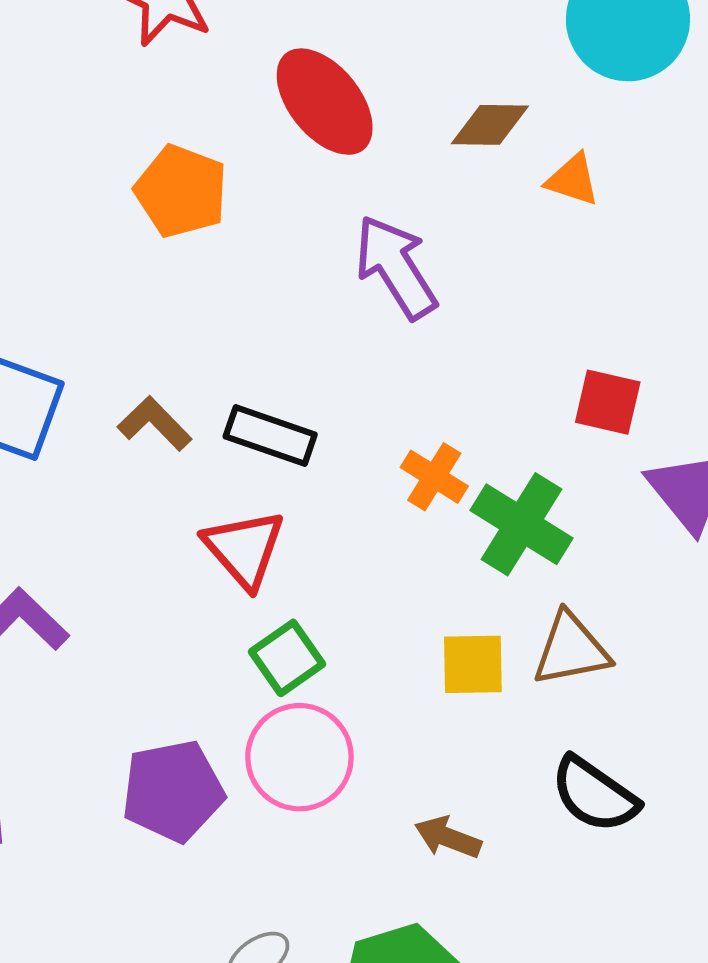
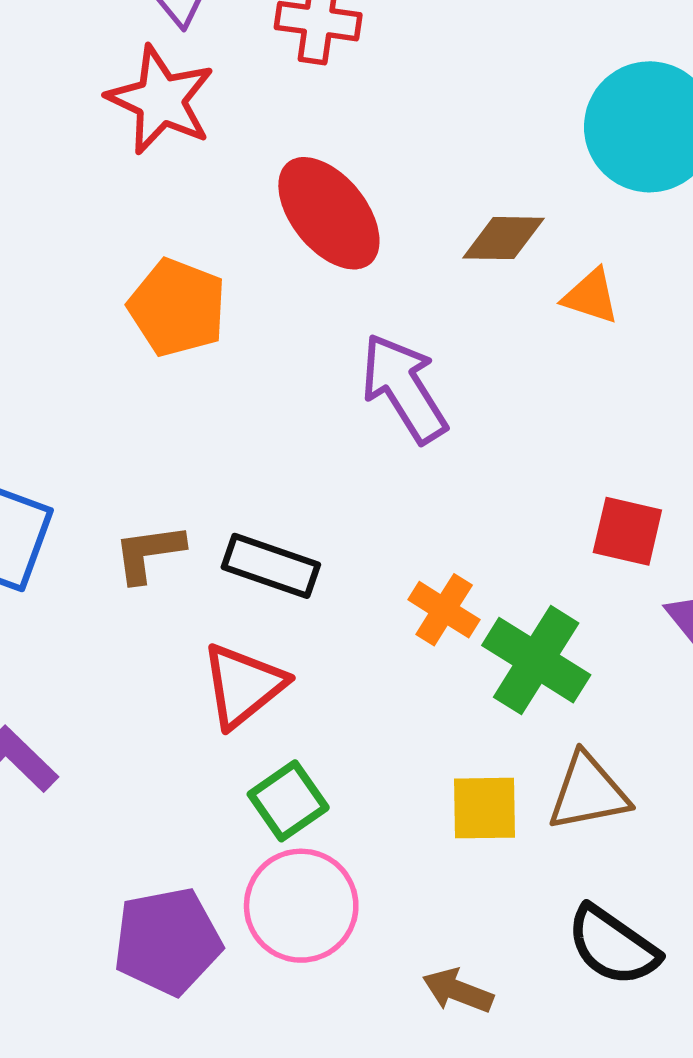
brown L-shape: (155, 424) -> (149, 553), turned -54
red triangle: (244, 549) -> (243, 686), turned 32

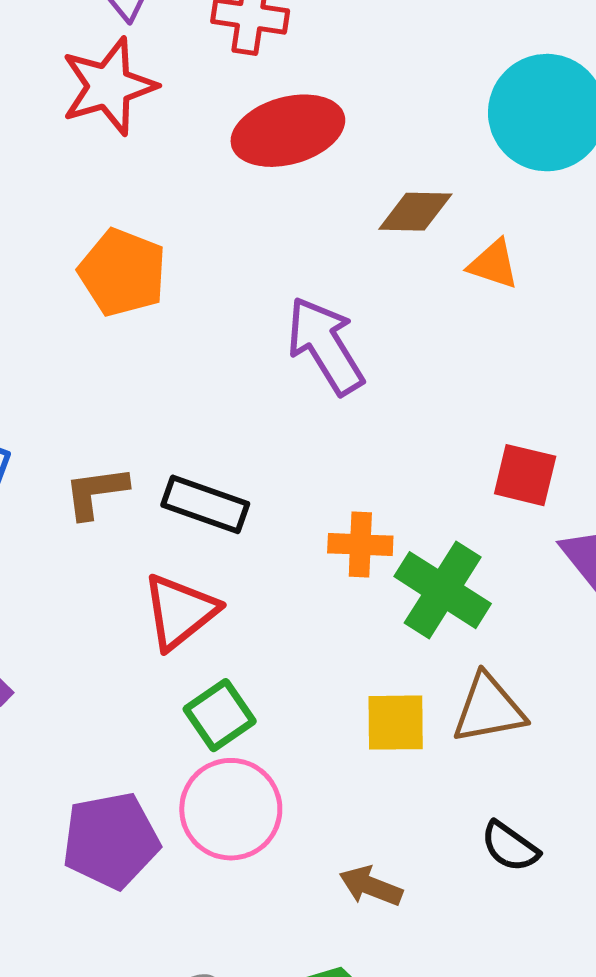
red star: (161, 100) -> (109, 86), turned 30
red ellipse: (329, 213) -> (288, 131), moved, turned -67
orange cross: (444, 610) -> (360, 544), turned -30
black semicircle: (613, 946) -> (510, 847), size x0.7

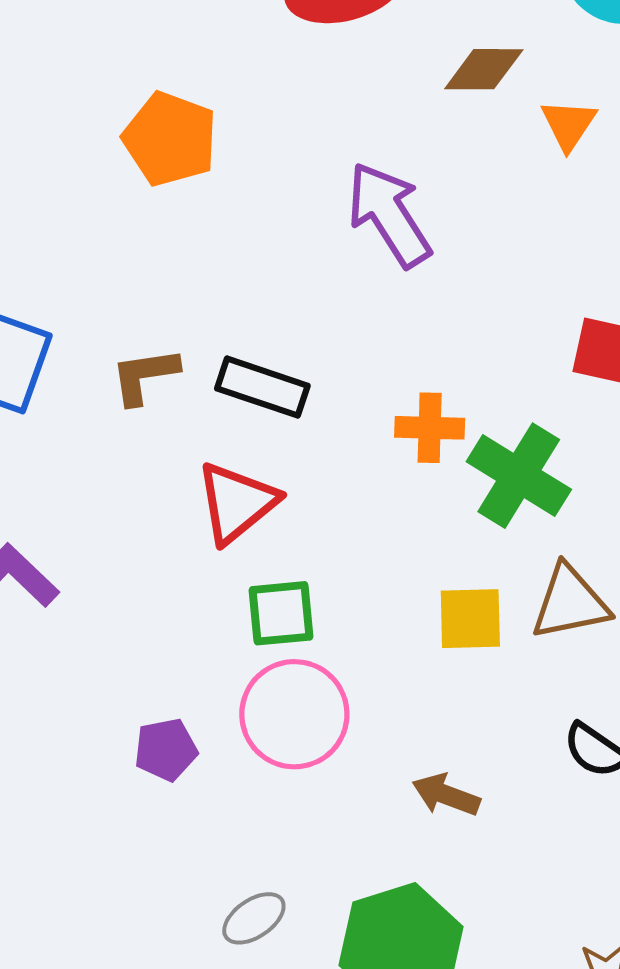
orange triangle: (493, 264) -> (569, 125), turned 46
green square: (220, 715) -> (281, 613), turned 30
purple pentagon: (111, 840) -> (166, 750), size x0.6

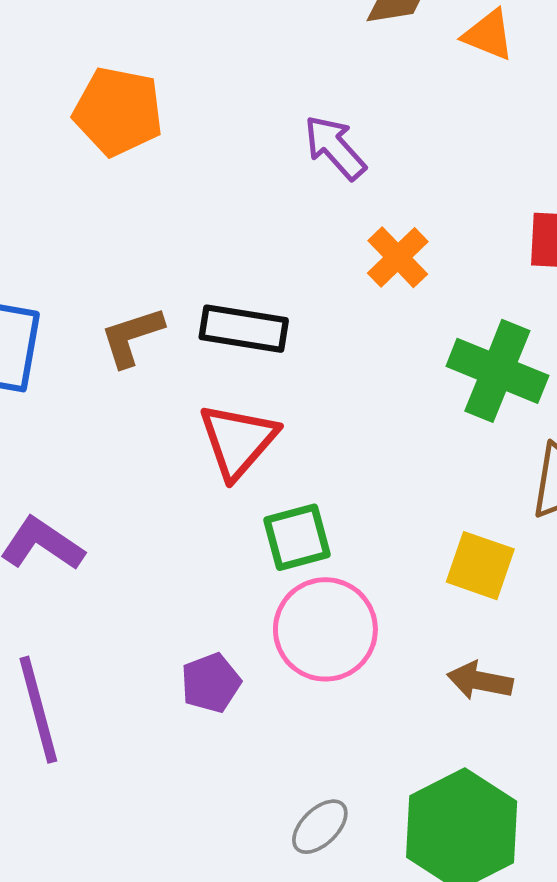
orange triangle: (569, 125) -> (488, 35), turned -32
purple arrow: (389, 215) -> (335, 147), size x0.7
orange cross: (430, 428) -> (398, 257), moved, turned -36
yellow square: (470, 619) -> (480, 566), moved, turned 30

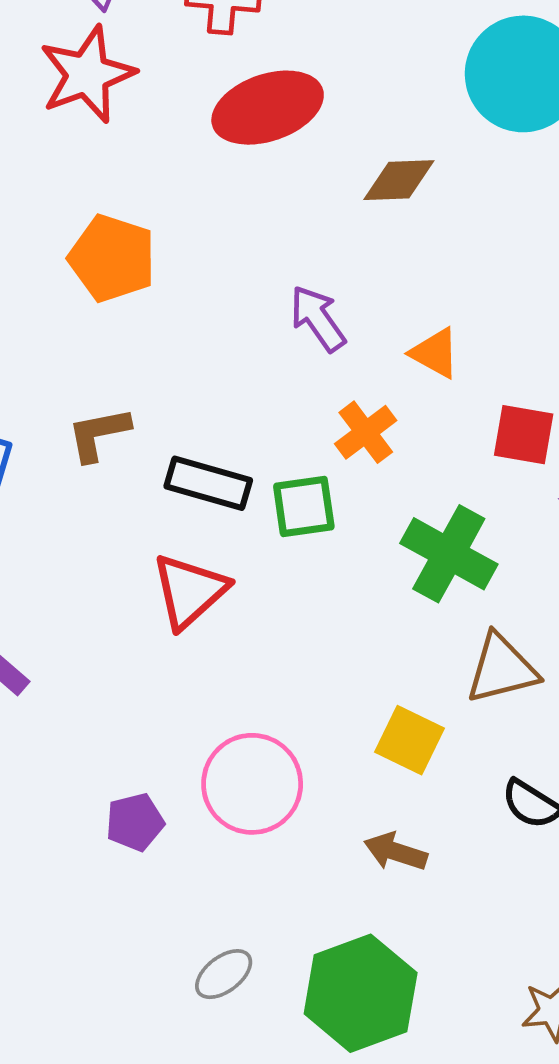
orange triangle: (488, 35) -> (435, 353), moved
brown L-shape: (132, 337) -> (98, 434), moved
green square: (297, 537) -> (304, 507), moved

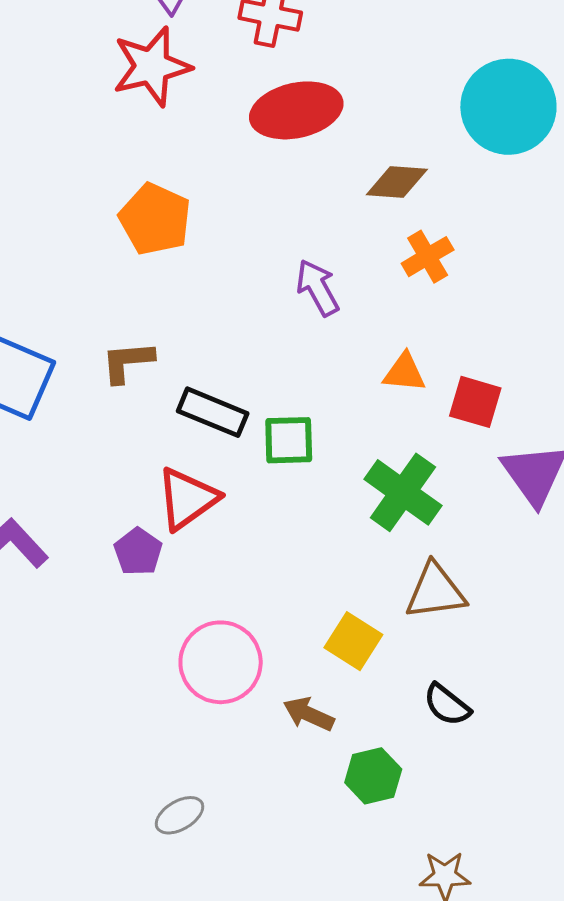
orange triangle: (435, 353) -> (404, 373), moved, turned -30
orange cross: (366, 432) -> (428, 257), moved
purple pentagon: (135, 822) -> (138, 552), moved, turned -30
brown arrow: (396, 852) -> (309, 714), moved
green hexagon: (361, 993) -> (373, 776), moved, size x0.6

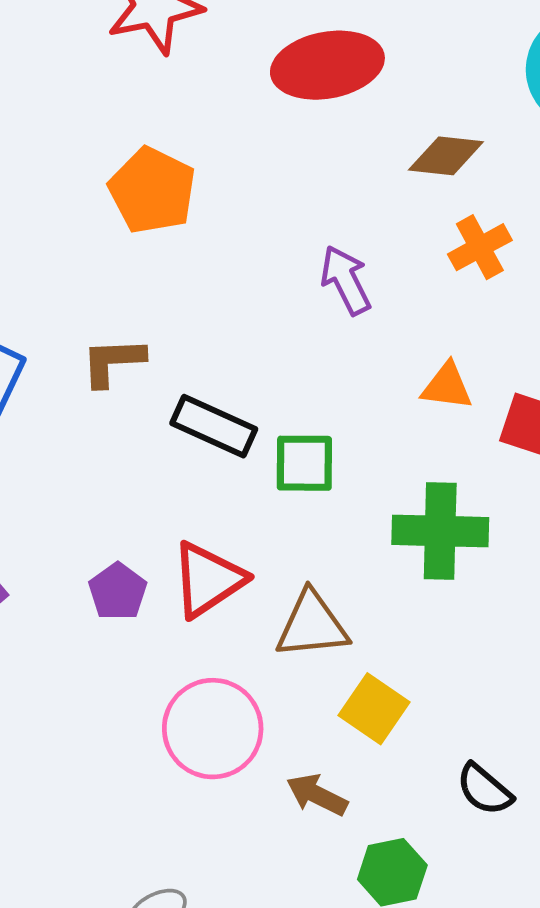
green cross: (403, 492) -> (440, 531), turned -36
red triangle: (187, 499) -> (208, 580), moved
brown triangle: (435, 591) -> (312, 625), moved

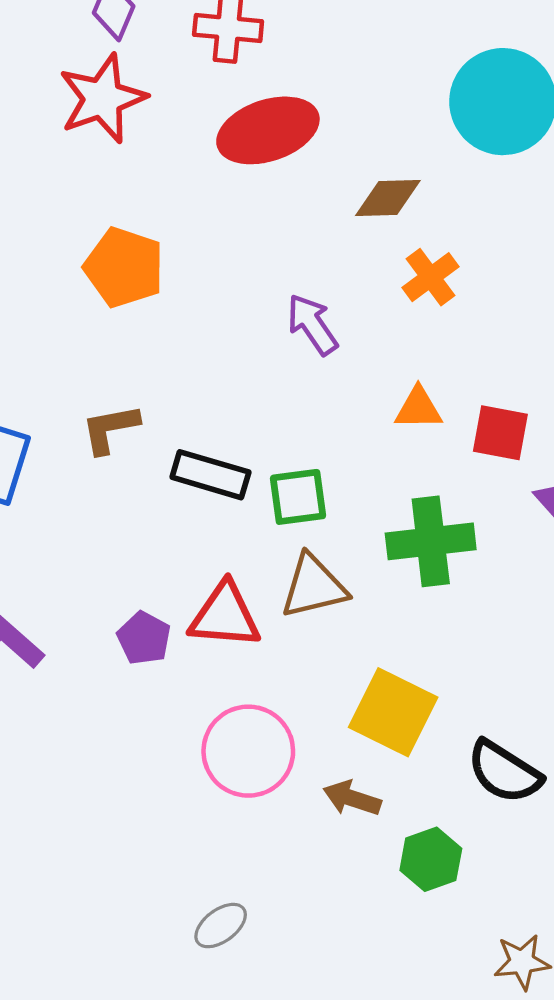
red triangle: (208, 580) -> (225, 616), turned 46
brown triangle: (312, 625) -> (314, 587), moved
yellow square: (374, 709) -> (393, 712), size x1.4
black semicircle: (484, 789) -> (504, 772), size x1.4

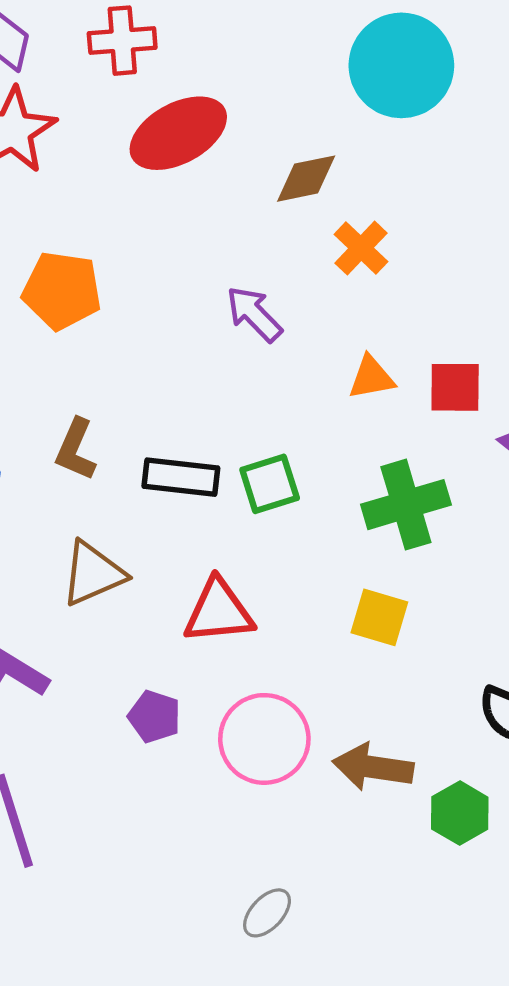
brown L-shape: (110, 429) -> (76, 450), turned -46
brown triangle: (314, 587) -> (93, 574), moved
purple pentagon: (144, 638) -> (154, 717), moved
yellow square: (393, 712) -> (379, 617), moved, size x0.7
brown arrow: (352, 798) -> (373, 767), size x1.4

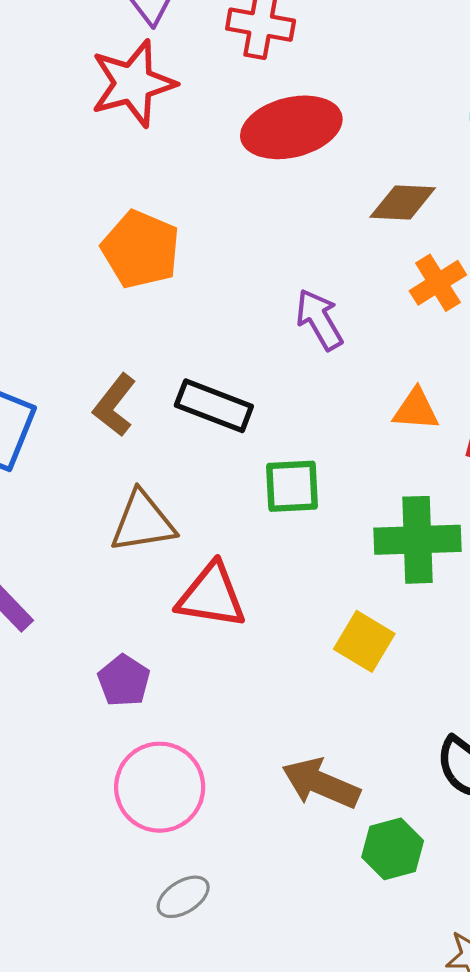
black rectangle: (181, 477) -> (214, 406), moved
brown triangle: (93, 574) -> (143, 522), moved
pink circle: (264, 739) -> (160, 787), moved

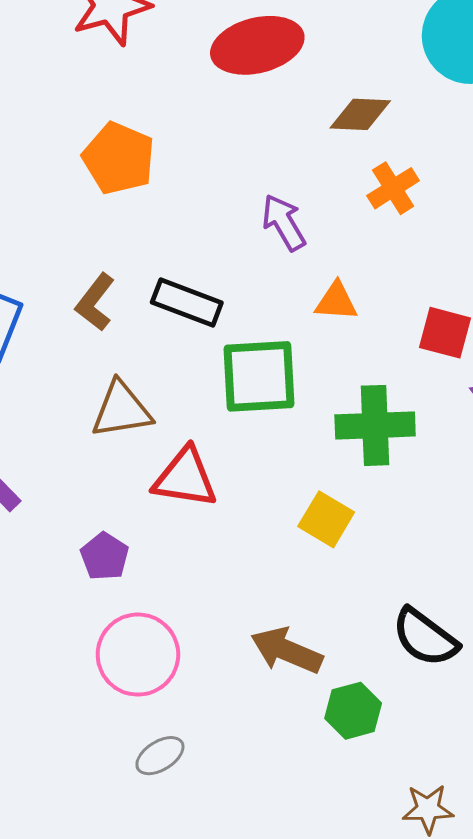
orange triangle: (416, 409) -> (336, 301), moved
green square: (292, 486) -> (259, 376), size x1.5

